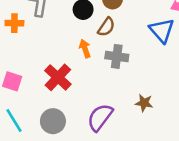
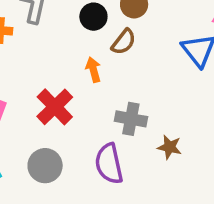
gray cross: (117, 56) -> (131, 119), moved
purple semicircle: (100, 117) -> (109, 164), turned -52

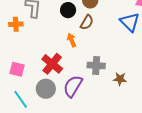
purple semicircle: (109, 164) -> (73, 86), moved, turned 50
gray circle: (45, 166) -> (46, 89), moved

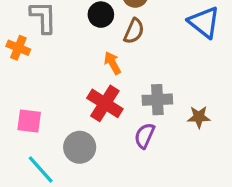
orange cross: (16, 24) -> (18, 48), turned 32
red cross: (52, 64) -> (105, 103), moved
purple semicircle: (73, 86) -> (145, 136), moved, size x0.7

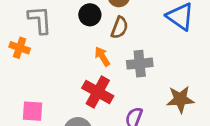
gray cross: (157, 100) -> (140, 64), moved
brown star: (199, 117) -> (180, 99), size x1.4

